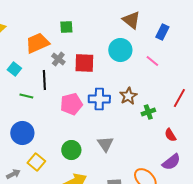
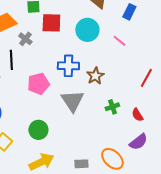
red square: (84, 63) -> (51, 23), moved
blue cross: (99, 99) -> (68, 66), moved
green cross: (148, 112) -> (112, 107), moved
gray triangle: (105, 144) -> (72, 101), moved, size x1.4

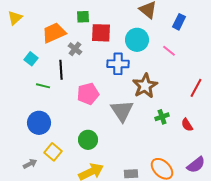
blue cross: (68, 66) -> (118, 64), moved
brown star: (95, 76) -> (145, 86), size x1.4
purple semicircle: (138, 142) -> (196, 165), moved

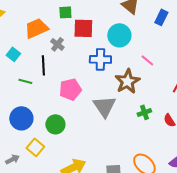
pink line: (169, 51) -> (147, 60), moved
green circle: (88, 140) -> (55, 124), moved

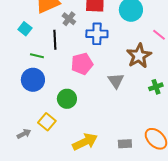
blue cross: (100, 59) -> (97, 34), moved
gray triangle: (104, 106) -> (116, 81), size x0.7
blue circle: (21, 118) -> (33, 80), moved

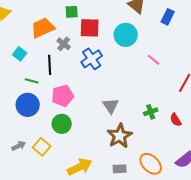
blue cross: (97, 34) -> (92, 59), turned -35
brown star: (139, 56) -> (120, 136), moved
pink pentagon: (82, 64) -> (63, 96), moved
gray arrow: (24, 134) -> (19, 146), moved

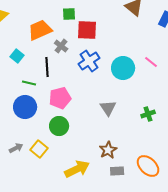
cyan circle: (126, 35) -> (123, 68), moved
brown star: (120, 136) -> (108, 150), moved, size x0.7

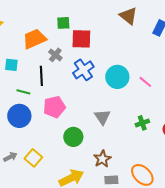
cyan square: (17, 56) -> (11, 65), turned -32
pink line: (151, 62) -> (145, 82), moved
green circle: (59, 126) -> (73, 137), moved

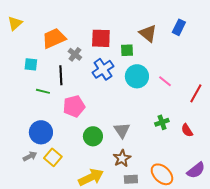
brown triangle: (128, 16) -> (148, 33), moved
green square: (63, 23) -> (127, 50), moved
blue circle: (19, 116) -> (41, 132), moved
gray triangle: (102, 117) -> (122, 130), moved

